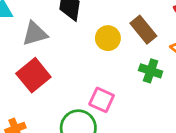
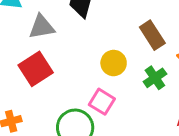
yellow circle: (108, 38) -> (114, 63), moved
green cross: (151, 71) -> (155, 78), turned 30

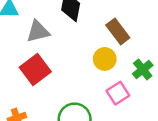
brown rectangle: (152, 35) -> (118, 31), moved
pink square: (102, 102) -> (118, 93), moved, turned 30

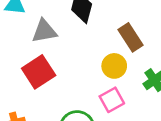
pink square: (118, 93) -> (112, 100), moved

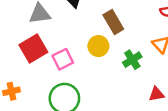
pink square: (112, 100) -> (63, 59), moved

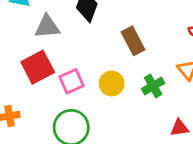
yellow circle: (98, 46) -> (112, 83), moved

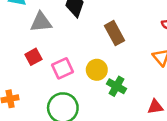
red square: (38, 67) -> (33, 57), size x0.6
green cross: (153, 86) -> (116, 86), moved, turned -30

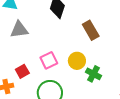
gray triangle: (41, 22) -> (19, 30), moved
red square: (33, 57) -> (22, 71), moved

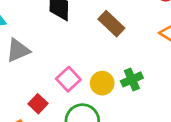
yellow circle: (77, 61) -> (102, 83), moved
green cross: (93, 74) -> (132, 79), turned -35

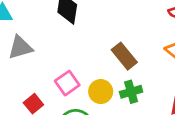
brown rectangle: (111, 24) -> (124, 56), moved

